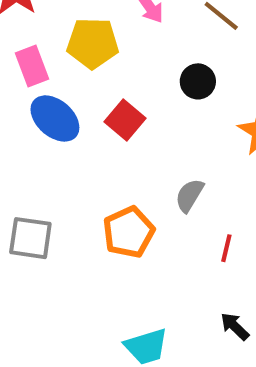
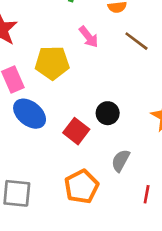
black circle: (198, 81) -> (108, 113), moved
red square: (125, 120) -> (76, 131), moved

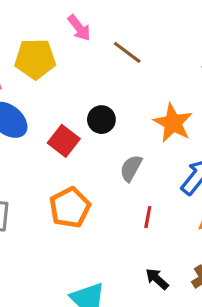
brown line: (136, 41) -> (127, 52), moved
gray semicircle: (121, 161) -> (131, 168), moved

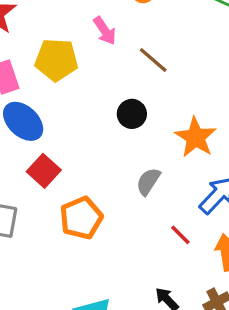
black circle: (101, 120) -> (132, 114), moved
red square: (64, 141) -> (44, 171), moved
red line: (148, 217) -> (180, 235), moved, turned -60

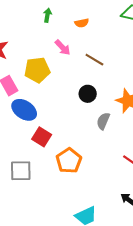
gray semicircle: (148, 181) -> (103, 121), moved

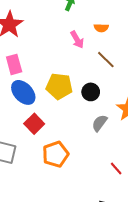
orange semicircle: (82, 23) -> (101, 28), moved
yellow pentagon: (37, 70) -> (59, 86), moved

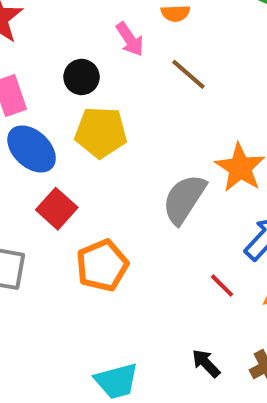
black circle: (91, 92) -> (82, 77), moved
gray semicircle: (100, 123) -> (184, 199), size x1.5

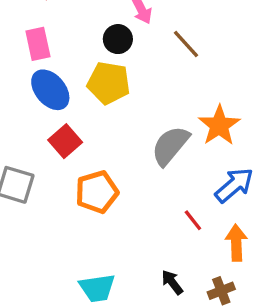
black circle: (82, 77) -> (118, 39), moved

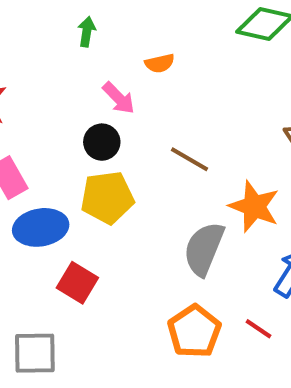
brown line: (186, 44) -> (189, 159), moved
blue ellipse: (50, 90) -> (41, 227), turned -42
orange pentagon: (97, 192) -> (194, 331), moved

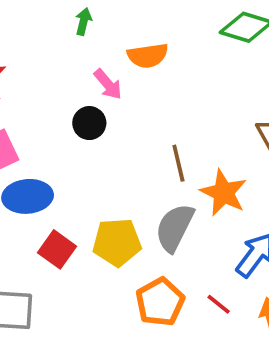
orange semicircle: (160, 63) -> (148, 56), size x1.5
brown line: (189, 159) -> (178, 163), moved, turned 42
yellow pentagon: (107, 197) -> (117, 242), moved

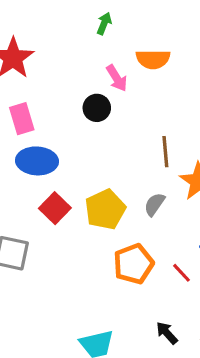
gray semicircle: (175, 228) -> (154, 204), size x0.6
yellow pentagon: (117, 242) -> (105, 209), turned -30

